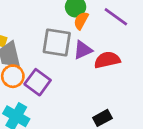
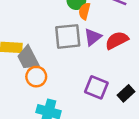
purple square: (38, 82) -> (96, 87), moved

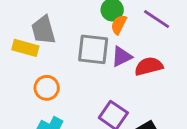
gray trapezoid: (28, 58) -> (43, 30), moved

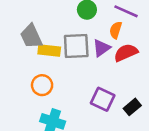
orange semicircle: (119, 25) -> (116, 30), moved
yellow rectangle: (25, 48) -> (49, 50), moved

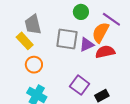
orange semicircle: (116, 30) -> (100, 32), size x1.5
yellow rectangle: (49, 50) -> (25, 41), moved, turned 30

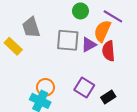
yellow rectangle: (25, 41) -> (13, 46), moved
red semicircle: (105, 52) -> (109, 51), turned -78
orange circle: (34, 65) -> (45, 87), moved

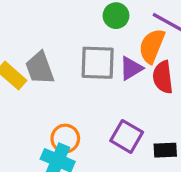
gray trapezoid: (31, 27) -> (40, 68), moved
black rectangle: (108, 97) -> (165, 150), turned 32

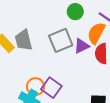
gray square: (98, 63) -> (61, 40), turned -30
purple square: (127, 136) -> (51, 88), moved

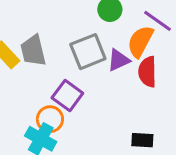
purple square: (51, 88) -> (67, 95), moved

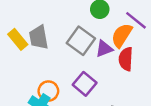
gray square: (88, 52) -> (81, 41), turned -36
purple square: (67, 95) -> (85, 84), moved

